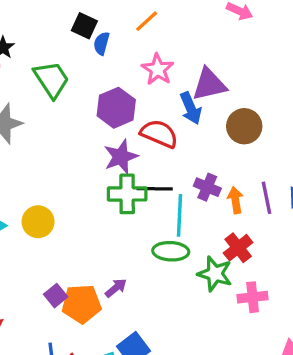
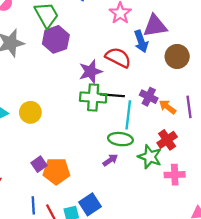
purple hexagon: (116, 108) -> (56, 39), moved
orange arrow: (235, 200) -> (167, 107), turned -48
purple arrow: (116, 288) -> (110, 160), moved

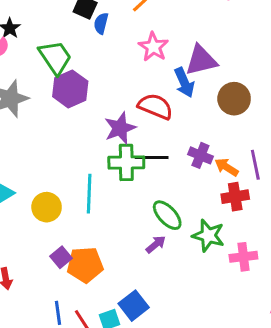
yellow circle: (30, 112) -> (47, 207), moved
cyan line: (128, 115) -> (89, 194), moved
green ellipse: (120, 139) -> (167, 215), turned 45
red cross: (167, 140) -> (235, 197), moved, turned 30

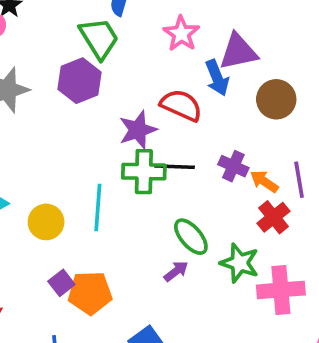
green trapezoid: (55, 57) -> (99, 38), moved
red cross: (235, 197) -> (273, 217), turned -32
pink cross: (243, 257) -> (281, 290), size x1.4

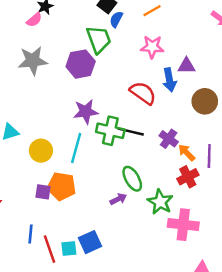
pink star: (181, 34) -> (152, 47), turned 30
purple triangle: (238, 52) -> (186, 66), size x0.7
purple star: (138, 130) -> (86, 112), moved
purple square: (61, 283) -> (43, 192), turned 35
orange pentagon: (90, 293) -> (62, 186), moved

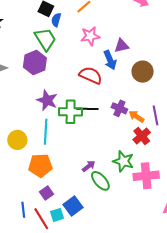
purple star: (86, 112) -> (47, 100), turned -30
green ellipse: (132, 179) -> (100, 181), moved
purple square: (43, 192) -> (46, 193), moved, turned -32

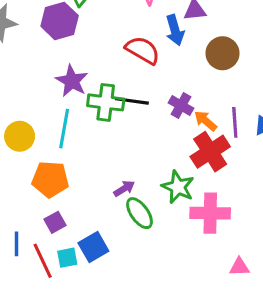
red cross: (142, 136) -> (210, 152), size x1.4

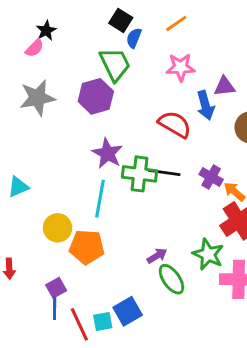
yellow circle: (20, 136) -> (58, 228), moved
purple square: (55, 222) -> (56, 288), moved

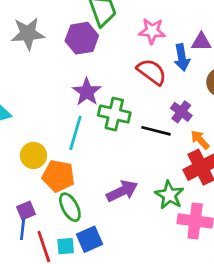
pink star: (181, 67) -> (152, 31), moved
black line: (164, 172) -> (156, 131), moved
purple cross: (211, 177) -> (181, 112), moved
purple arrow: (157, 256) -> (122, 191), size x1.6
green ellipse: (171, 279) -> (70, 207), moved

